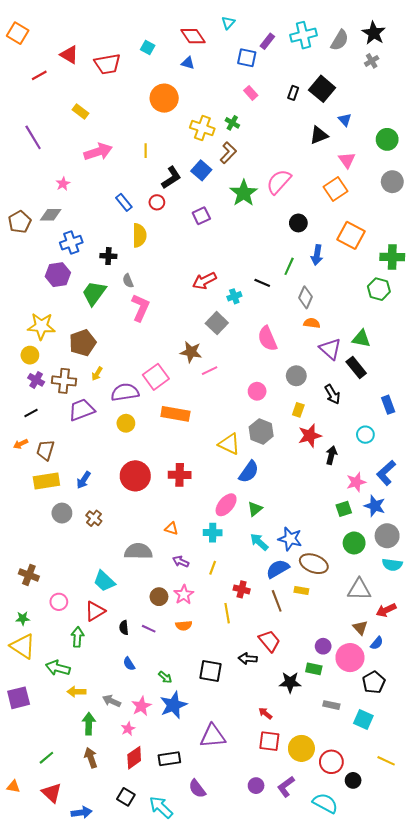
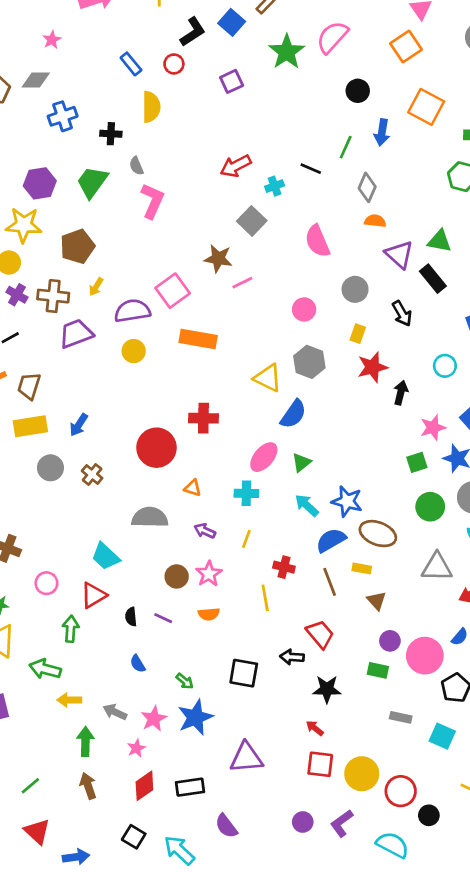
purple hexagon: (58, 275) -> (40, 183), moved
red circle: (135, 476) -> (156, 448), moved
brown triangle: (360, 628) -> (377, 601), moved
black star: (290, 682) -> (327, 689), moved

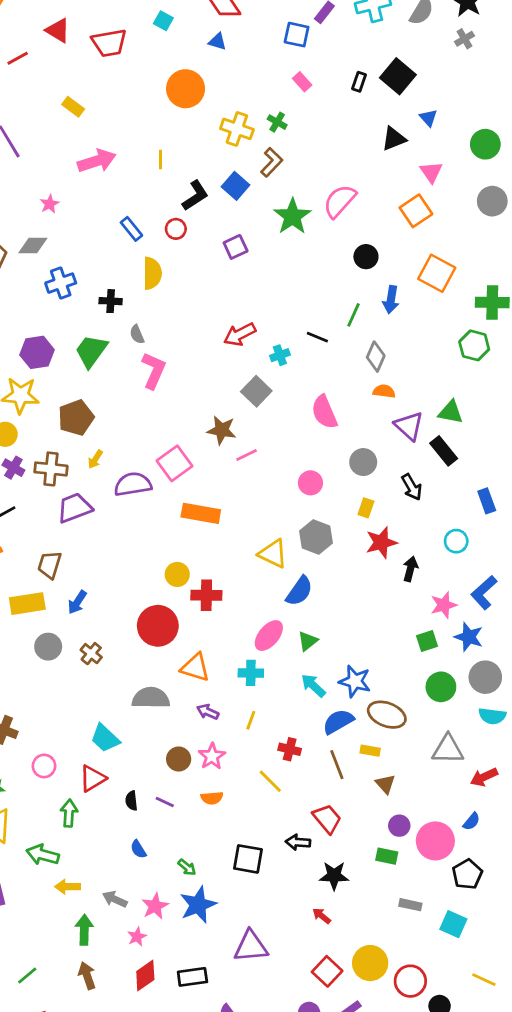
yellow circle: (134, 351) -> (177, 574), moved
brown trapezoid: (29, 386) -> (50, 565), moved
orange triangle: (193, 488) -> (195, 667), size x1.6
yellow line: (265, 598) -> (270, 781), turned -35
red square: (320, 764) -> (327, 971), moved, turned 36

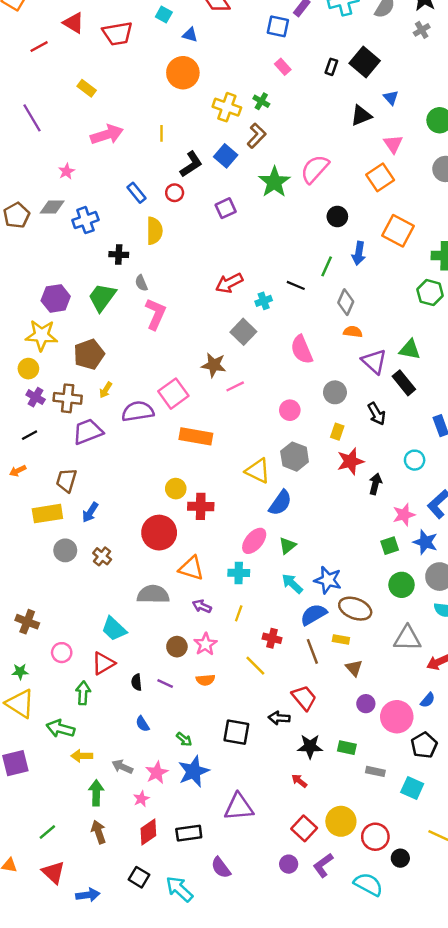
blue triangle: (217, 42) -> (190, 35), moved
blue cross: (61, 283) -> (85, 220), moved
green rectangle: (387, 856) -> (347, 748), moved

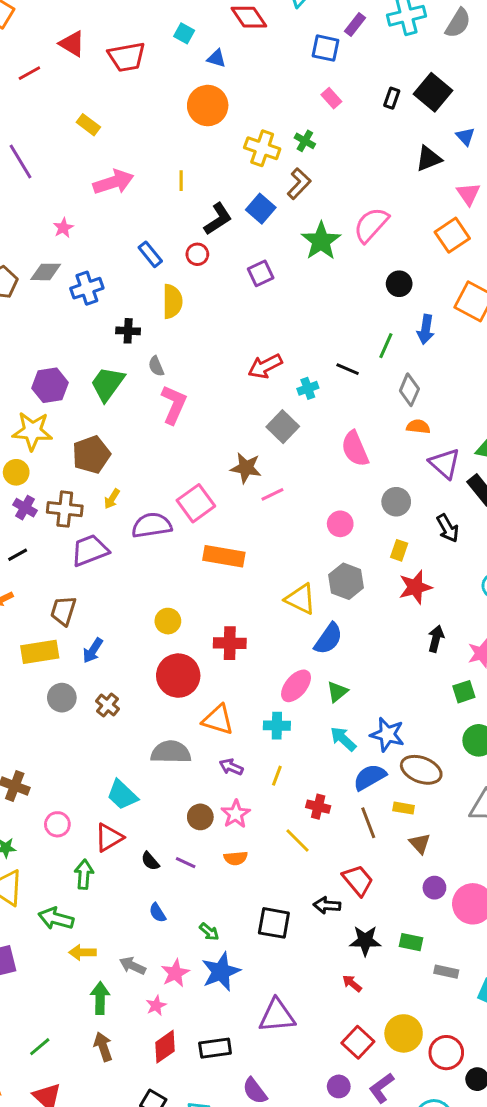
black arrow: (375, 484) -> (436, 639), moved
yellow circle: (176, 489) -> (168, 621), moved
black semicircle: (137, 682) -> (150, 861), turned -35

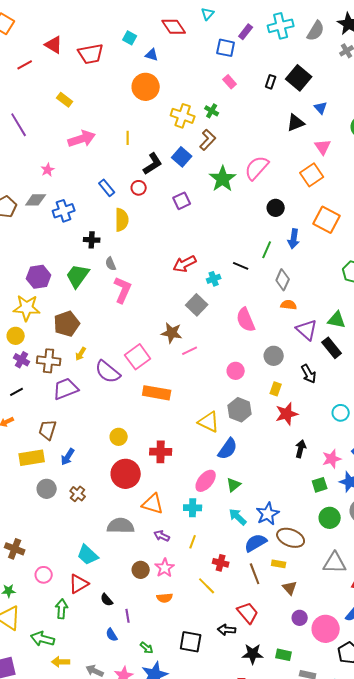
purple semicircle: (152, 525) -> (108, 372), turned -132
blue star: (387, 734) -> (268, 514), turned 30
purple line: (186, 863) -> (128, 616), moved, turned 56

